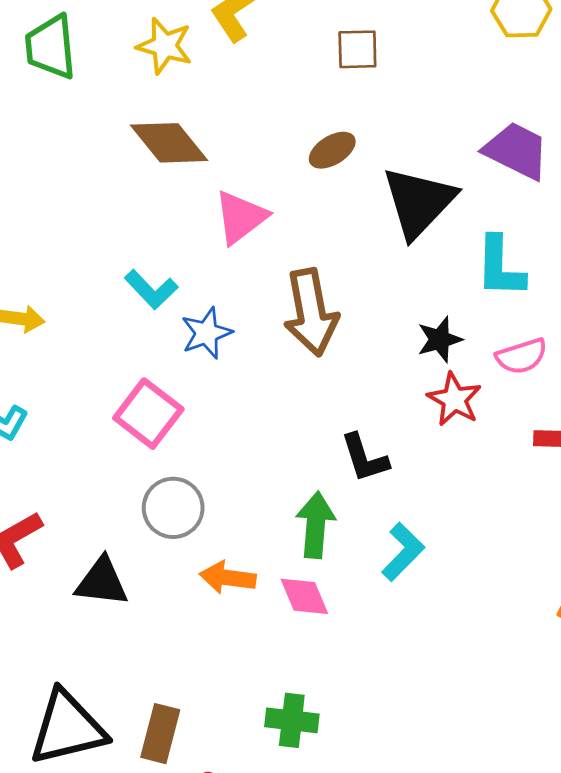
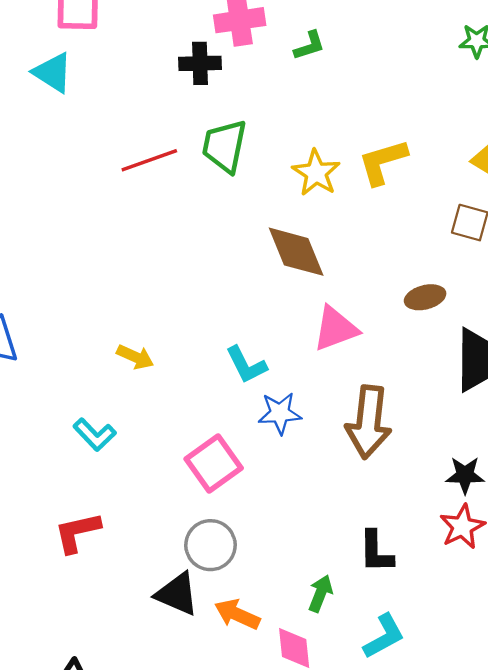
green arrow: (316, 525) -> (320, 593), size x0.7
black triangle: (102, 582) -> (177, 594), moved

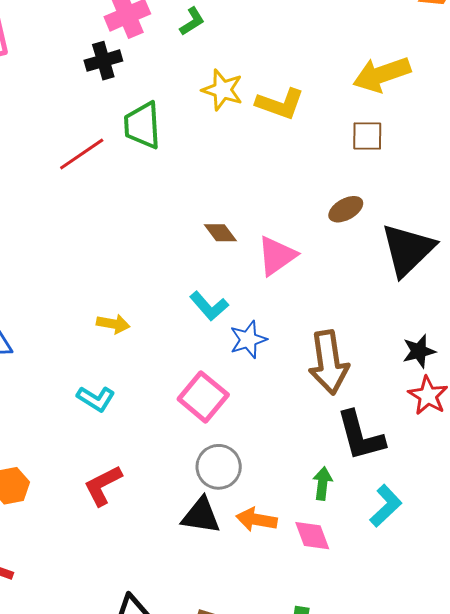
yellow L-shape: (383, 162) -> (280, 104), turned -129
yellow star: (316, 173) -> (222, 90), moved
brown diamond: (296, 252) -> (220, 233), moved, size x0.6
brown arrow: (369, 422) -> (329, 362), moved
black L-shape: (376, 552) -> (360, 436), size x1.4

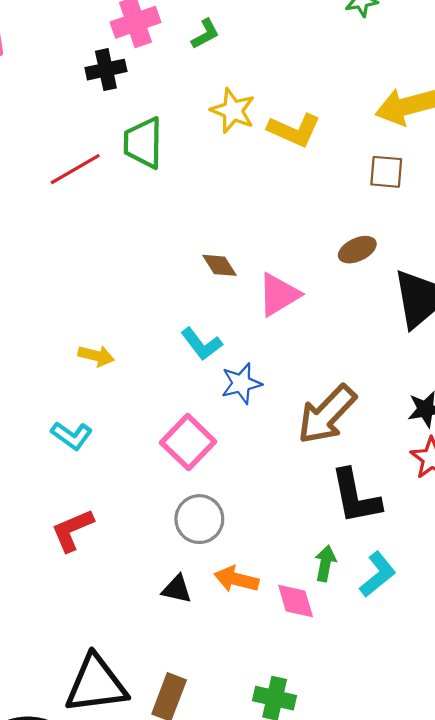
brown arrow: (329, 362) -> (327, 414), turned 48
green arrow: (323, 483) -> (325, 563), moved
black triangle: (201, 516) -> (177, 589), moved, size x0.7

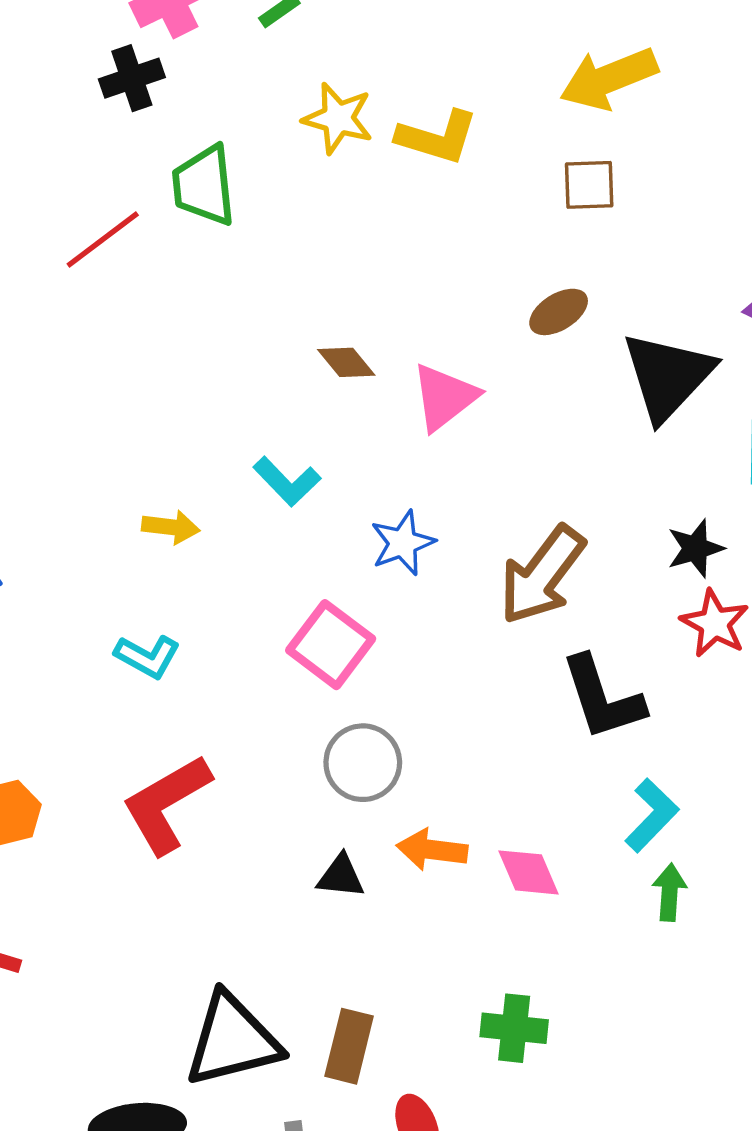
cyan L-shape: (201, 344) -> (287, 481), moved
red L-shape: (72, 530) -> (166, 804), size x1.4
green arrow: (325, 563) -> (670, 892), moved

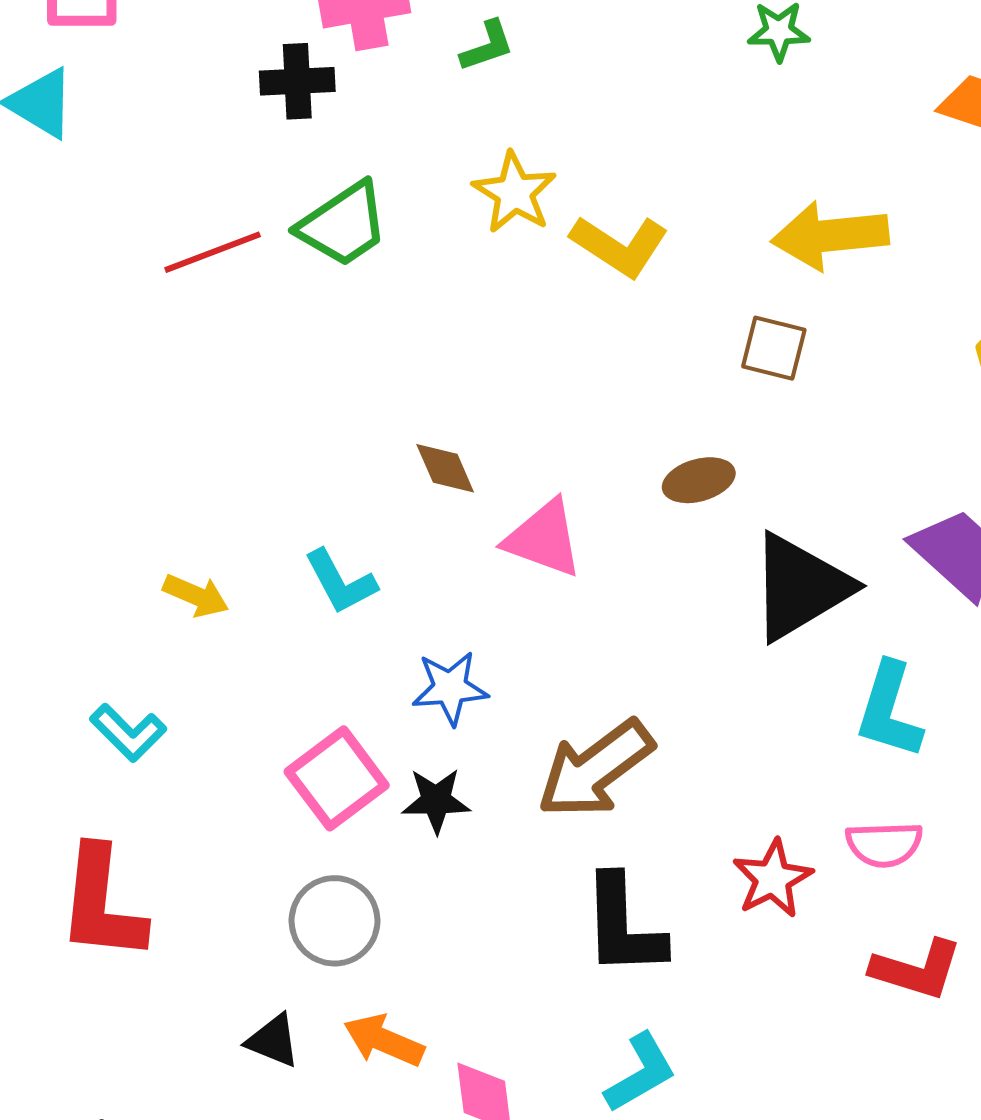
green trapezoid: (204, 186) -> (343, 225), turned -134
pink triangle: (444, 397) -> (544, 539), turned 42
black star: (695, 548) -> (436, 801), moved
red L-shape: (166, 804) -> (102, 904), turned -70

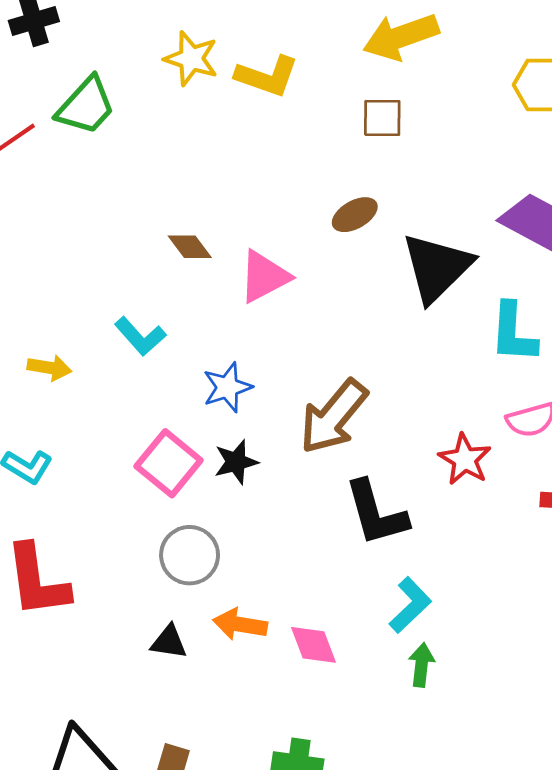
pink triangle: (544, 539) -> (264, 276), turned -34

